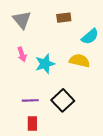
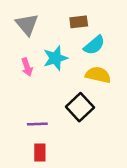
cyan semicircle: (90, 37) -> (94, 45), moved
cyan star: (45, 64) -> (55, 58), moved
black square: (63, 100) -> (80, 107), moved

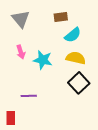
cyan star: (55, 58) -> (43, 60), moved, turned 30
black square: (80, 107) -> (79, 83), moved
red rectangle: (40, 152) -> (11, 118), moved

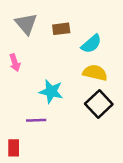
brown rectangle: (61, 17) -> (61, 29), moved
pink arrow: (21, 52) -> (15, 63), moved
cyan star: (43, 60) -> (51, 91), moved

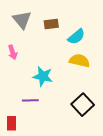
black square: (99, 104) -> (83, 105), moved

